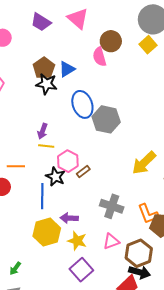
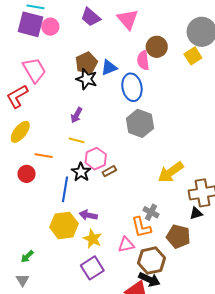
blue ellipse: (82, 104) -> (132, 87), moved
purple arrow: (43, 131) -> (76, 115), moved
gray cross: (112, 206) -> (151, 212), moved, size x0.7
orange L-shape: (148, 214) -> (141, 227), moved

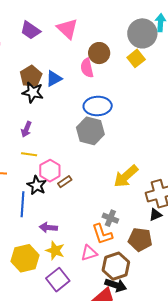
blue ellipse: (132, 87) -> (98, 106), moved, turned -76
yellow hexagon: (64, 225) -> (25, 258), moved

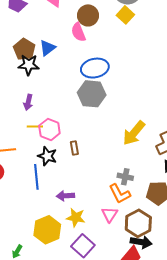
pink hexagon: (50, 171) -> (49, 129), moved
brown rectangle: (65, 182) -> (74, 148), turned -56
pink triangle: (89, 253) -> (110, 214), turned -30

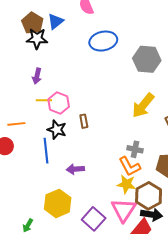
gray hexagon: (92, 94) -> (147, 59), moved
pink triangle: (110, 214) -> (124, 210), moved, size x1.5
yellow star: (76, 218) -> (126, 184), moved

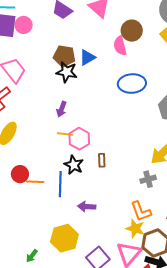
brown pentagon: (32, 23) -> (64, 56), turned -30
orange line: (16, 124) -> (35, 182), moved
gray cross: (135, 149) -> (148, 179), moved, turned -35

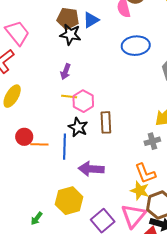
brown rectangle: (102, 160) -> (106, 122), size x1.5
purple arrow: (87, 207) -> (91, 169), size x1.4

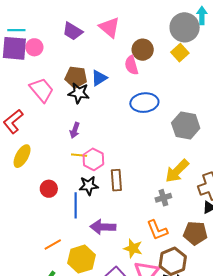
pink trapezoid: (17, 33) -> (42, 90), moved
black star: (78, 127) -> (89, 186), turned -30
red circle: (24, 137) -> (49, 189), moved
orange line: (39, 144) -> (53, 245), moved, turned -30
yellow star: (140, 191) -> (133, 248), moved

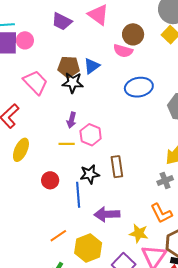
pink semicircle: (131, 65) -> (123, 51), turned -54
yellow line: (79, 155) -> (67, 144), moved
pink hexagon: (93, 159) -> (91, 135), moved

